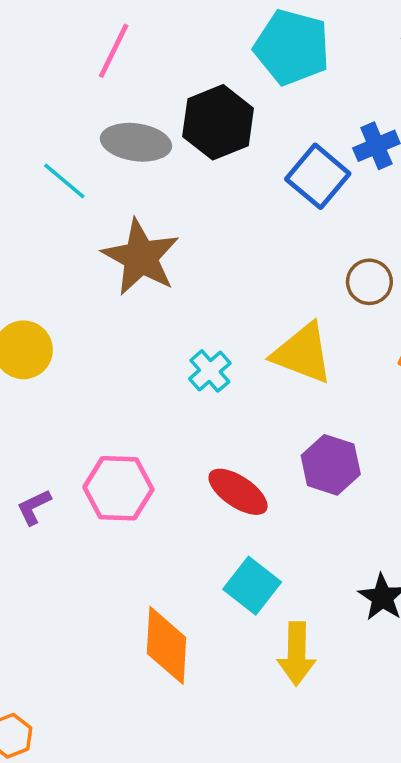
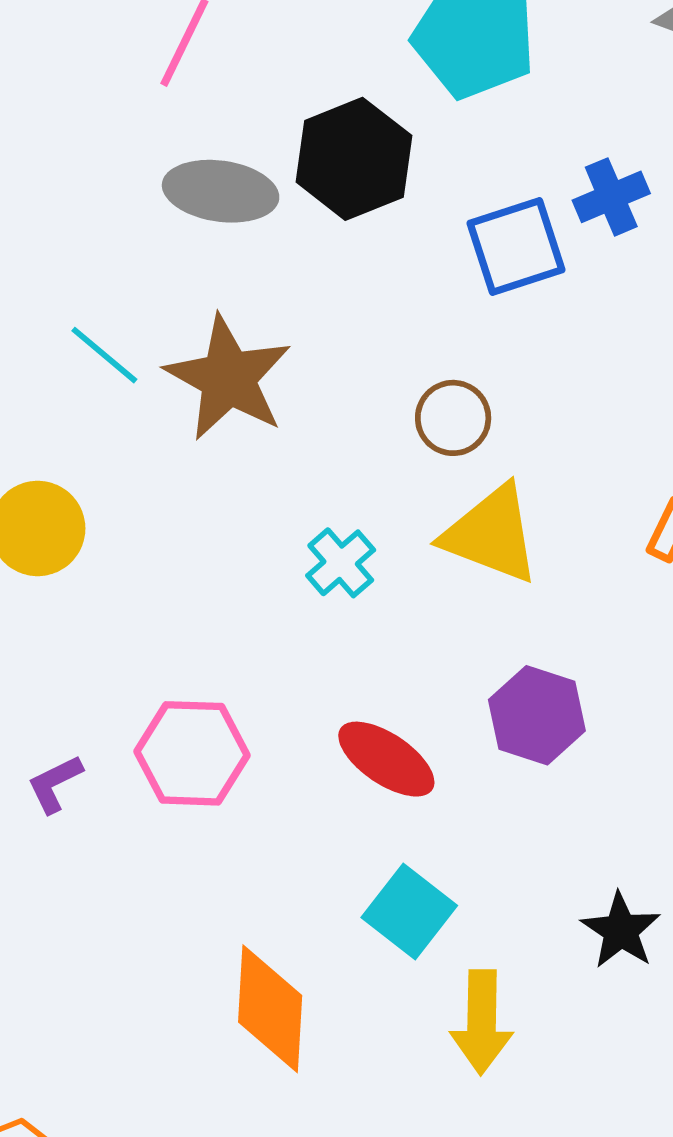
blue square: (318, 176) -> (516, 246), turned 32
cyan line: (64, 181) -> (104, 355), moved
brown circle: (369, 282) -> (453, 418), moved

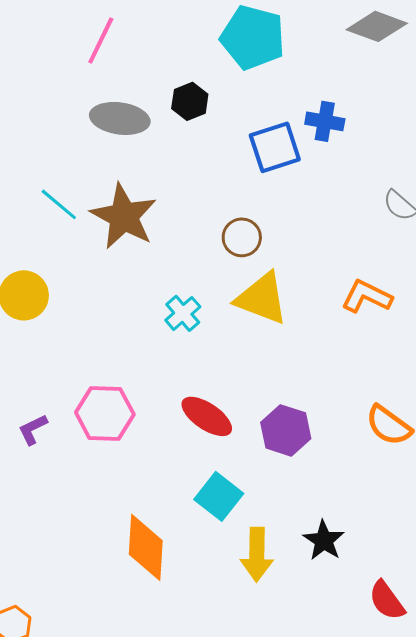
black hexagon: (354, 159) -> (190, 101), size x0.6
blue cross: (611, 197) -> (325, 121), turned 33
purple hexagon: (537, 715) -> (286, 430), moved
black star: (621, 931) -> (324, 540), moved

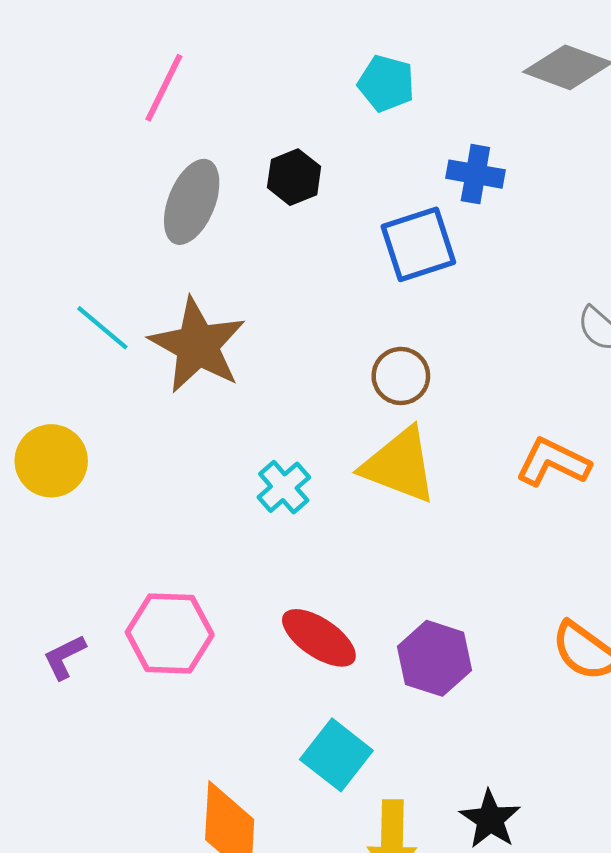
cyan pentagon: (253, 37) -> (386, 83), size x0.6
gray ellipse: (120, 118) -> (192, 202), turned -76
blue cross: (325, 121) -> (475, 174), moved
brown circle: (242, 237) -> (401, 376), moved

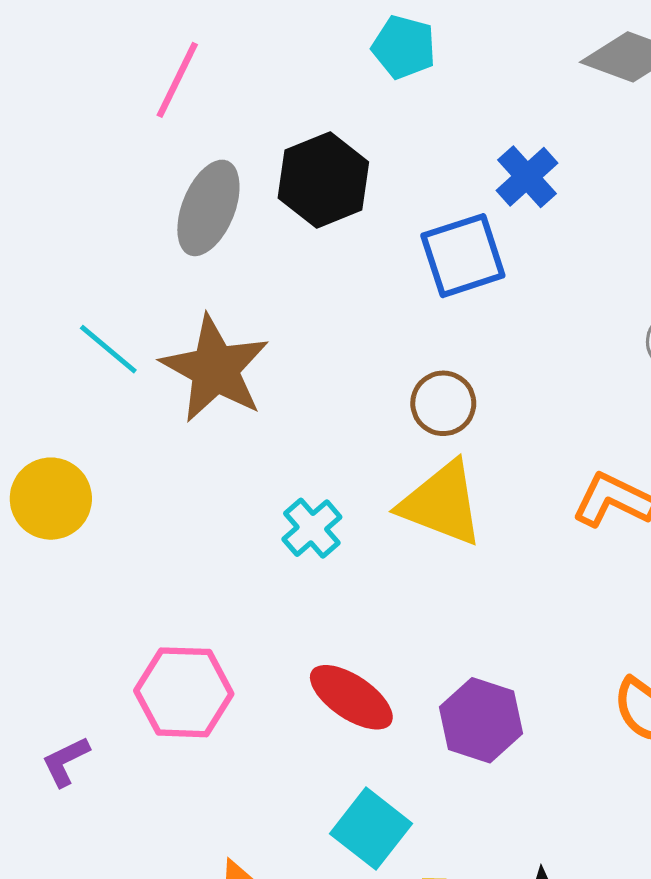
cyan pentagon: (386, 83) -> (404, 47), moved
blue cross: (475, 174) -> (527, 177), turned 38
black hexagon: (294, 177) -> (323, 180), size x1.5
purple L-shape: (64, 657) -> (66, 761), moved

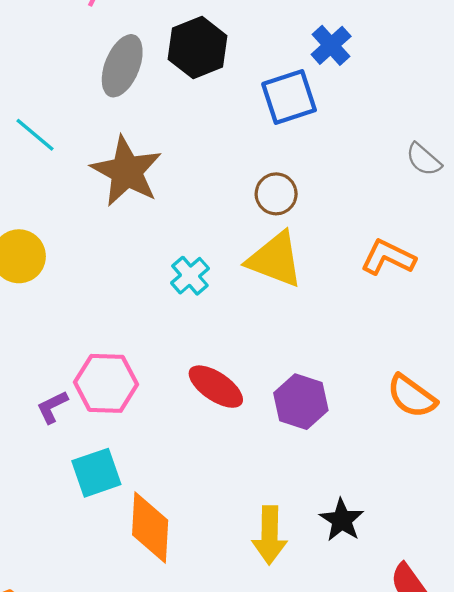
cyan line: (108, 349) -> (35, 135), moved
purple L-shape: (66, 761) -> (52, 407), moved
cyan square: (371, 829) -> (96, 473), moved, turned 33

